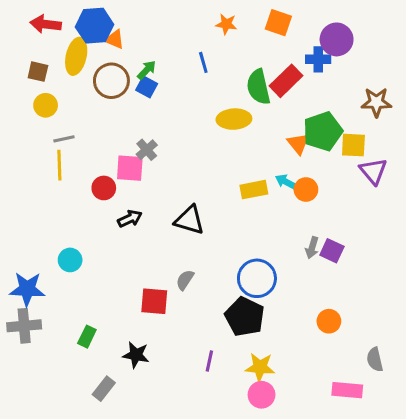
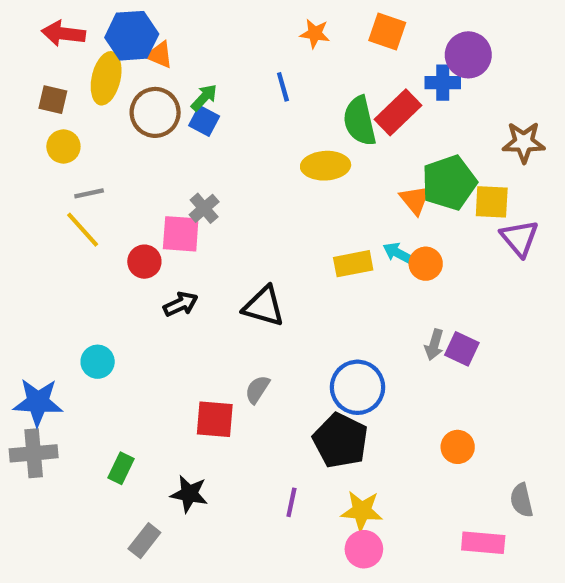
yellow line: (59, 165) -> (83, 230), turned -40

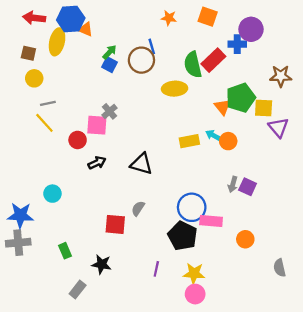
brown circle: (155, 112) -> (141, 60), moved
green rectangle: (121, 468) -> (65, 251), turned -49
pink rectangle: (483, 543) -> (211, 221), moved

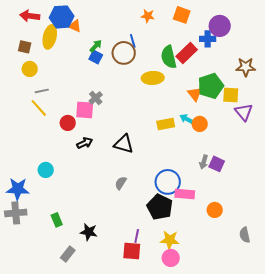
red square: (115, 224) -> (132, 251), moved

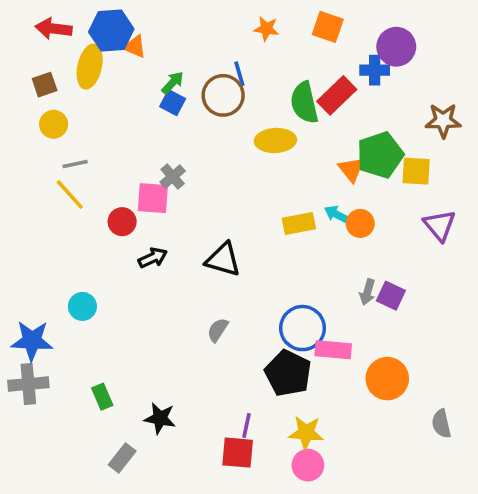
brown square: (25, 47) -> (45, 85), turned -32
purple triangle: (244, 112) -> (440, 225), moved
orange circle: (215, 210) -> (387, 379), size x1.5

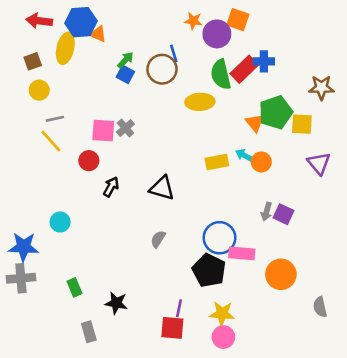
purple circle: (396, 47) -> (217, 34), moved
blue cross: (375, 70) -> (264, 61), moved
pink square: (153, 198) -> (103, 131), moved
black arrow: (153, 258) -> (111, 187), turned -36
gray rectangle: (122, 458) -> (89, 332), turned -54

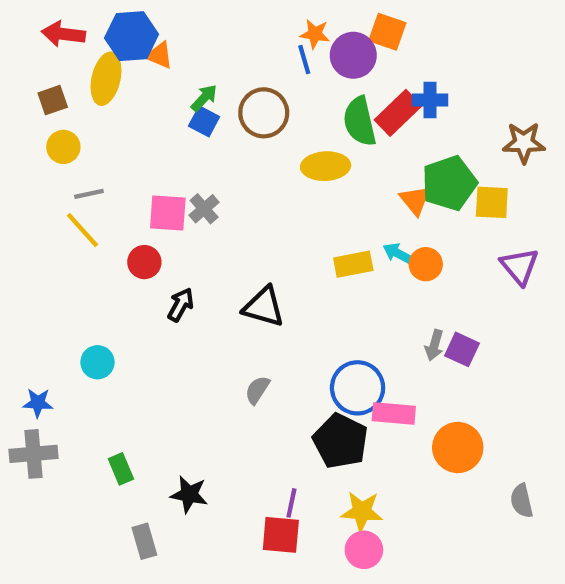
blue line: (174, 54) -> (304, 60), moved
blue star: (24, 247) -> (38, 403), size x0.6

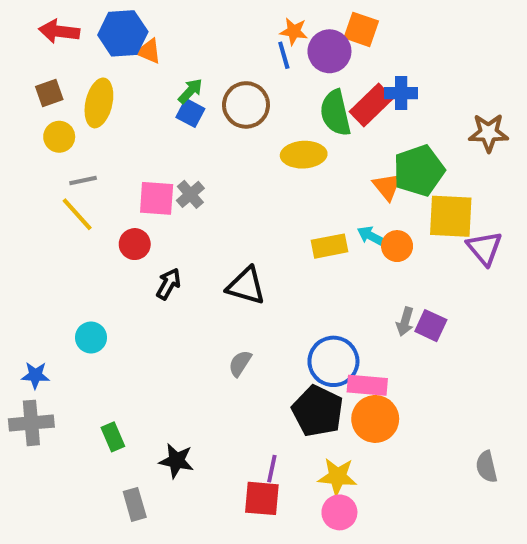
yellow ellipse: (106, 79) -> (99, 103), moved
yellow square: (492, 202) -> (451, 216), moved, size x1.4
orange circle: (458, 448) -> (375, 419), moved

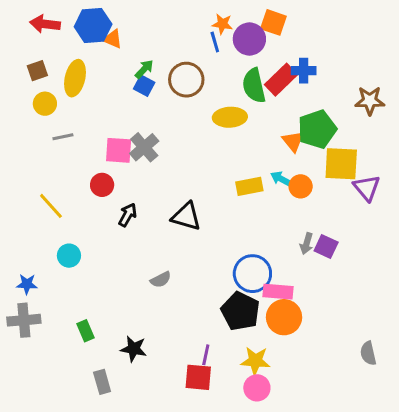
gray cross: (190, 194) -> (144, 147), size x1.4
yellow line: (77, 214) -> (51, 206), moved
gray semicircle: (240, 363) -> (161, 280), moved, turned -150

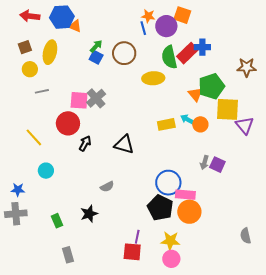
red circle: (102, 185) -> (68, 123), size x1.5
black star: (134, 349) -> (89, 214), moved, turned -30

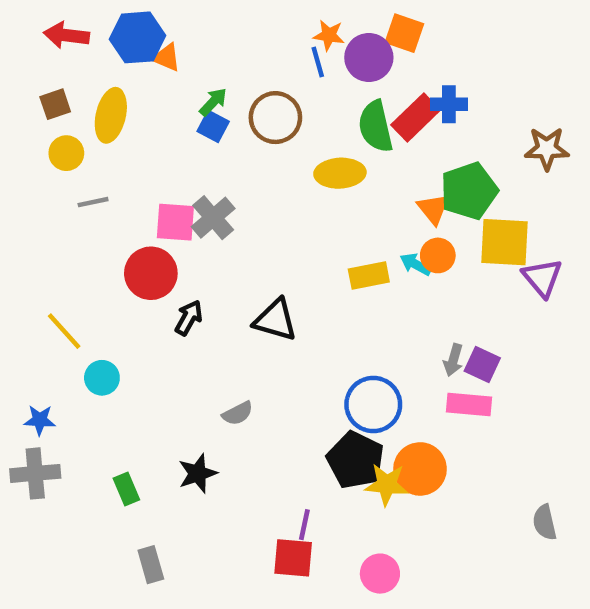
orange circle: (200, 124) -> (438, 255), moved
yellow line: (34, 137) -> (64, 331), moved
pink rectangle: (185, 195) -> (469, 404), moved
yellow star: (170, 241) -> (387, 485), moved

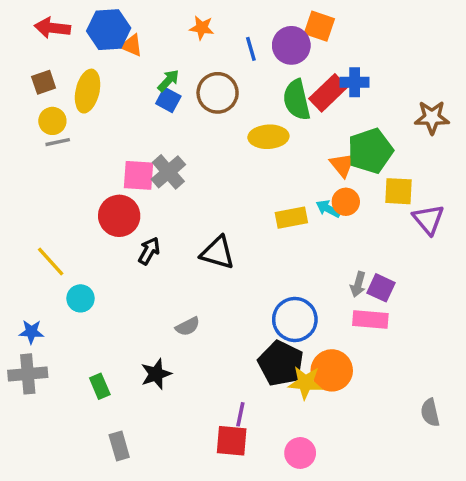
orange star: (329, 35) -> (202, 28), moved
gray line: (93, 202) -> (58, 142), moved
yellow square: (505, 242) -> (398, 191), size x0.7

